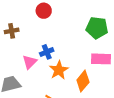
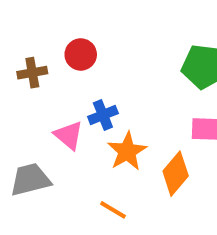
red circle: (44, 11) -> (81, 54), moved
pink triangle: (30, 62) -> (69, 135), turned -35

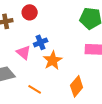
orange diamond: (176, 174) -> (77, 86), moved
orange line: (113, 210) -> (35, 89), moved

